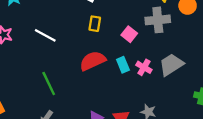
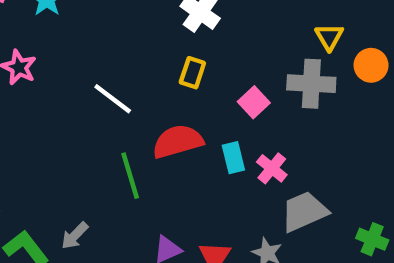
white line: (45, 35) -> (113, 99), moved
gray trapezoid: (171, 65) -> (304, 212), moved
green line: (49, 83) -> (130, 176), moved

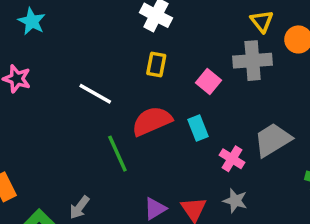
pink cross: (272, 168) -> (232, 159), moved
gray trapezoid: (304, 212) -> (273, 140), moved

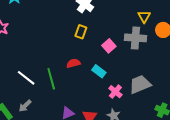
white line: (95, 94) -> (26, 78), moved
red semicircle: (152, 121) -> (73, 63), size x0.6
cyan rectangle: (198, 128) -> (99, 71), turned -40

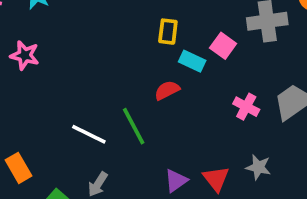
cyan rectangle: (99, 71) -> (192, 61), moved
pink cross: (115, 92) -> (246, 107), moved

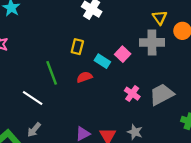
yellow rectangle: (168, 32) -> (77, 47), moved
green line: (134, 126) -> (52, 73), moved

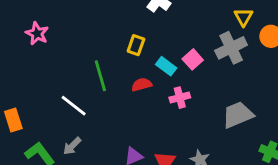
gray cross: (152, 42) -> (231, 48), turned -30
pink cross: (132, 94) -> (180, 98), moved, turned 35

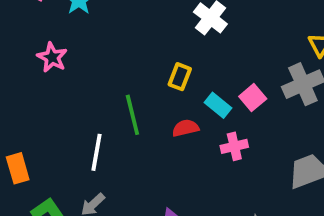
white line: (74, 106) -> (96, 152), turned 60

